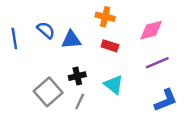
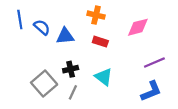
blue line: (14, 39) -> (20, 19), moved
purple line: (157, 63) -> (154, 63), moved

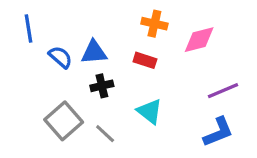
orange cross: (96, 15) -> (154, 24), moved
blue semicircle: (42, 27) -> (60, 57), moved
black cross: (71, 69) -> (102, 86), moved
gray line: (73, 92) -> (105, 134), turned -72

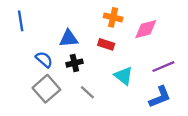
blue semicircle: (60, 57) -> (44, 59), moved
cyan triangle: (150, 111) -> (124, 76), moved
gray line: (105, 134) -> (87, 92), moved

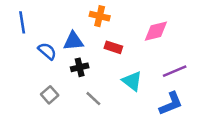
orange cross: (113, 17) -> (100, 16), moved
blue semicircle: (44, 59) -> (47, 51), moved
gray square: (46, 89) -> (50, 95), size x0.6

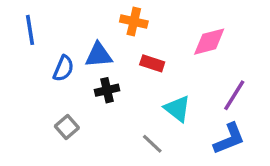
blue semicircle: (47, 51) -> (63, 68), turned 72
purple line: (175, 71) -> (234, 95), turned -35
gray line: (93, 99) -> (152, 144), moved

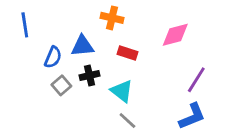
cyan triangle: (177, 109) -> (122, 91), moved
gray square: (67, 127) -> (61, 85), moved

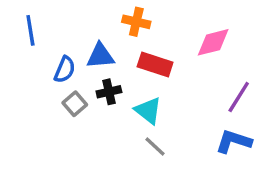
red rectangle: (127, 53) -> (155, 64), size x1.4
blue L-shape: (192, 116) -> (234, 141), turned -140

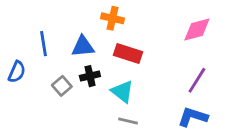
blue line: (30, 30) -> (44, 44), moved
pink diamond: (213, 42) -> (197, 30), moved
blue semicircle: (65, 70) -> (17, 72), moved
gray line: (155, 146) -> (128, 121), turned -30

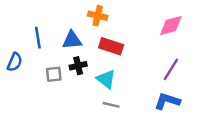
gray square: (62, 86) -> (54, 74), turned 35

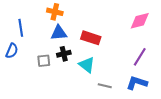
orange cross: (98, 16) -> (55, 12), moved
blue line: (38, 38) -> (21, 28), moved
gray line: (111, 105) -> (105, 86), moved

